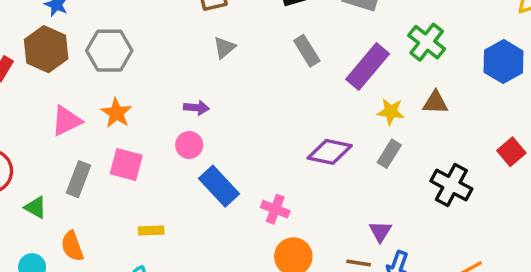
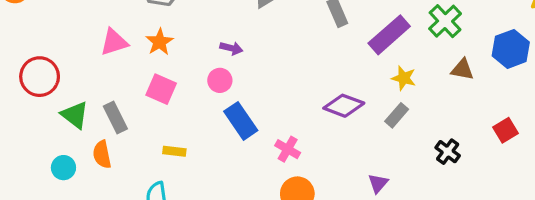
brown triangle: (435, 102) -> (462, 69), moved
gray rectangle: (79, 179) -> (115, 118), moved, turned -56
black cross: (451, 185) -> (448, 152), size x0.7
green triangle: (36, 207) -> (75, 115), size x1.4

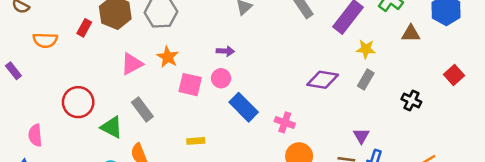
pink square: (161, 89) -> (190, 85), moved
gray rectangle: (115, 118) -> (142, 109), moved

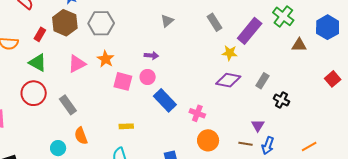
yellow star: (366, 49) -> (230, 53), moved
black cross: (411, 101) -> (281, 100), moved
gray rectangle: (142, 109) -> (68, 105), moved
green triangle: (112, 127) -> (38, 63), moved

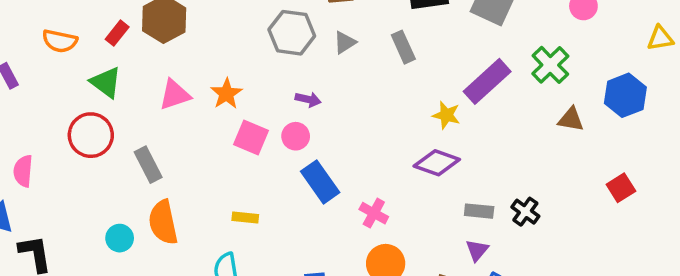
gray rectangle: (215, 22) -> (403, 47), moved
gray hexagon: (101, 23) -> (292, 33), moved
gray rectangle: (262, 81) -> (479, 211), moved, turned 56
orange semicircle: (81, 136) -> (163, 222), size x1.4

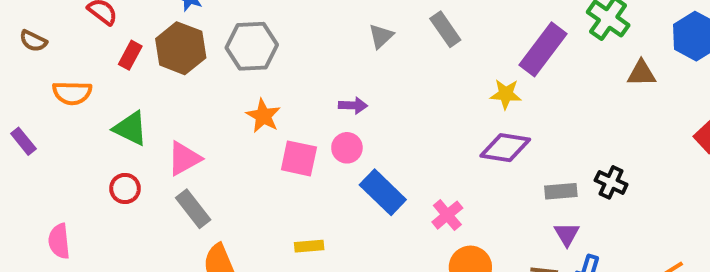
red rectangle: (117, 33) -> (130, 55), moved
gray hexagon: (292, 33) -> (252, 46), moved
pink triangle: (175, 95) -> (184, 159), moved
red circle: (91, 135) -> (125, 189), size x0.6
pink cross: (374, 213) -> (447, 215), turned 32

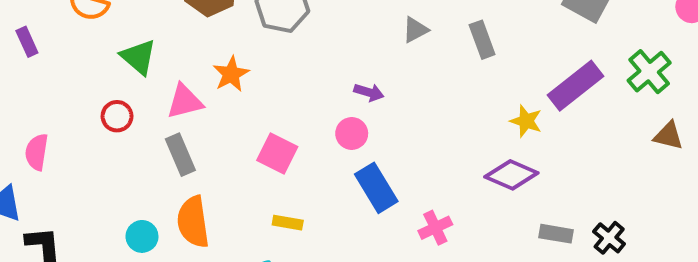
orange star: (263, 116) -> (231, 74), moved
pink square: (299, 158) -> (277, 154), moved

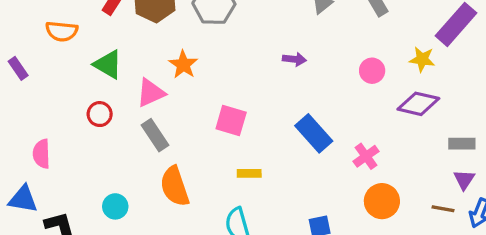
pink circle: (352, 133) -> (372, 71), moved
cyan circle: (142, 236) -> (115, 206), moved

